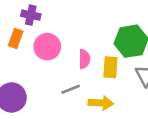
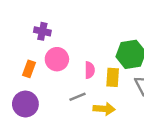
orange rectangle: (16, 38) -> (29, 69), moved

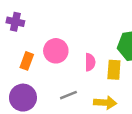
purple cross: (42, 31) -> (15, 22), moved
gray line: (78, 97) -> (68, 95), moved

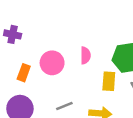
pink semicircle: (90, 62) -> (85, 55), moved

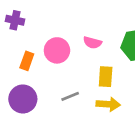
pink semicircle: (85, 55) -> (92, 43), turned 105
yellow rectangle: (109, 81) -> (106, 77), moved

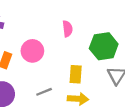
pink semicircle: (92, 43) -> (67, 29), moved, turned -112

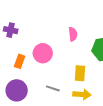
gray line: (44, 92) -> (53, 88), turned 40

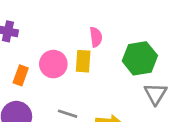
yellow rectangle: (80, 73) -> (83, 61), moved

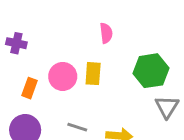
pink semicircle: (96, 37) -> (106, 33), moved

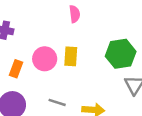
pink semicircle: (106, 33) -> (75, 14), moved

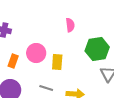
pink semicircle: (75, 14) -> (70, 25), moved
yellow rectangle: (71, 56) -> (57, 62), moved

